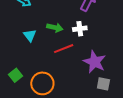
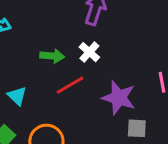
white cross: (80, 29) -> (89, 52), turned -32
cyan triangle: (30, 35) -> (17, 96), moved

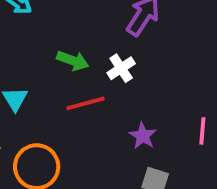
purple star: (119, 98) -> (143, 136), size x0.6

